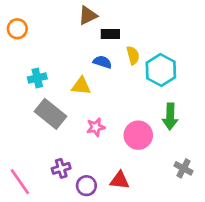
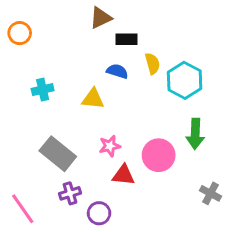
gray rectangle: (51, 114) -> (58, 154), moved
red triangle: (120, 180) -> (123, 175), moved

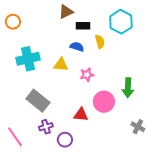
cyan hexagon: (185, 80) -> (121, 22), moved
cyan cross: (43, 90) -> (28, 59), size x1.6
pink star: (110, 146) -> (87, 75), moved

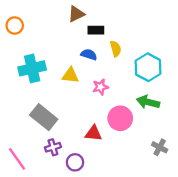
cyan hexagon: (121, 22) -> (148, 67), moved
green arrow: (128, 88) -> (148, 102), turned 102

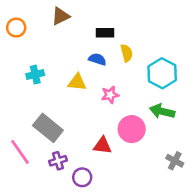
brown triangle: (76, 14) -> (61, 16), moved
cyan cross: (32, 68) -> (35, 75), size x0.6
pink line: (17, 159) -> (20, 152), moved

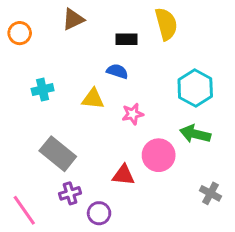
yellow semicircle: (127, 53) -> (166, 24), moved, size x1.5
pink line: (20, 152) -> (24, 210), moved

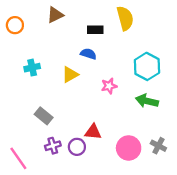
yellow triangle: (93, 99) -> (70, 75), turned -36
pink star: (133, 114) -> (109, 86), moved
gray rectangle: (58, 154) -> (44, 116), size x0.7
pink circle: (159, 155) -> (129, 148), moved
purple circle: (99, 213) -> (77, 147), moved

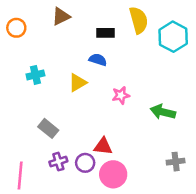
cyan hexagon: (147, 66) -> (173, 37), moved
gray cross: (158, 146) -> (176, 162), turned -35
pink circle: (129, 148) -> (113, 174), moved
pink line: (18, 158) -> (20, 176), turned 40

